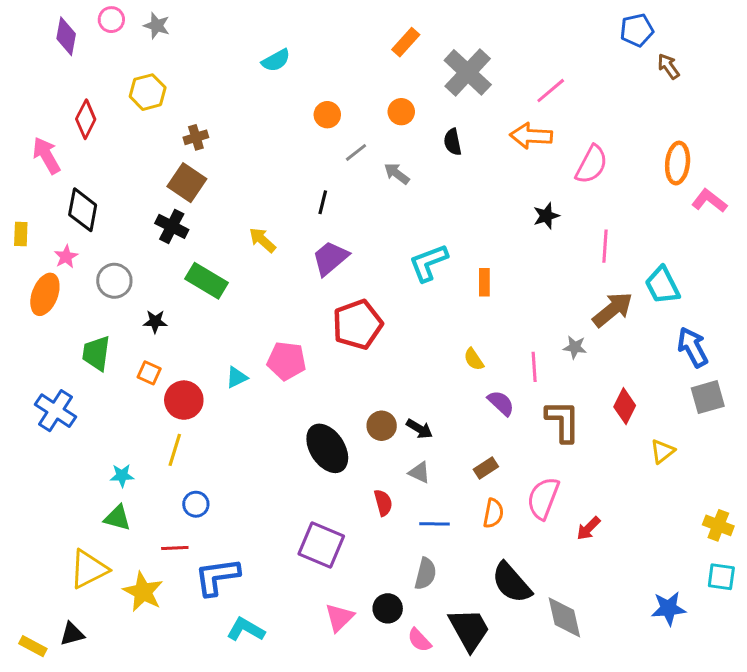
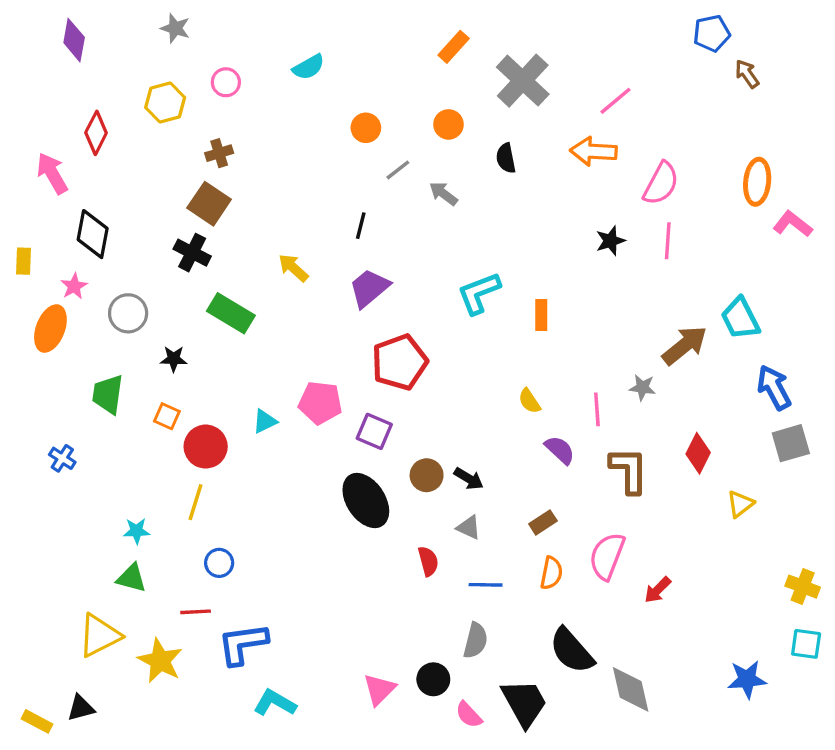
pink circle: (111, 20) -> (226, 82), moved
pink line: (605, 246) -> (668, 241), moved
blue cross: (56, 411) -> (62, 458), size x0.6
purple square: (321, 545) -> (374, 431), moved, size x0.7

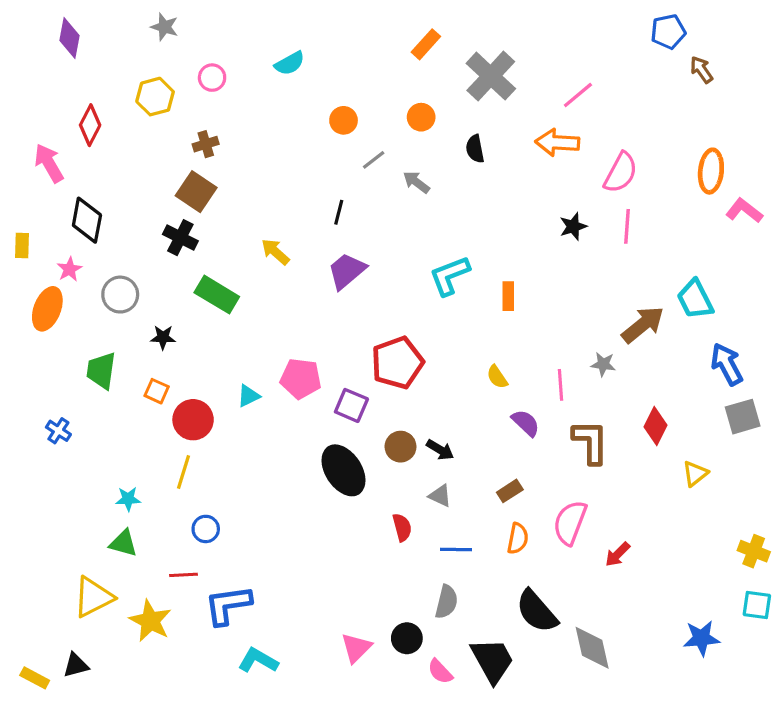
red pentagon: (400, 362) -> (397, 363), moved

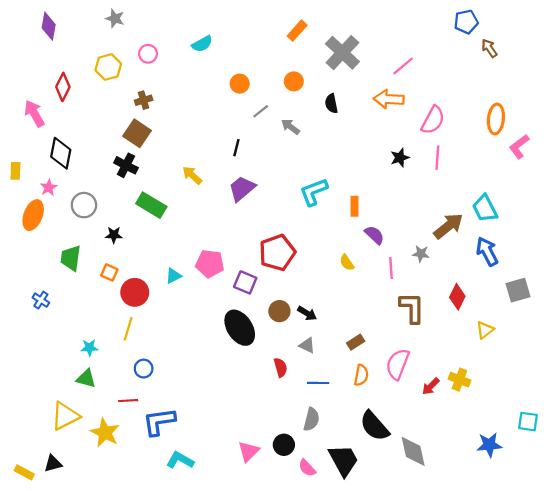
pink L-shape: (744, 211) -> (519, 147), turned -75
blue arrow: (727, 364) -> (487, 251), moved
purple semicircle: (526, 423) -> (374, 235), moved
yellow cross: (754, 551) -> (459, 380), moved

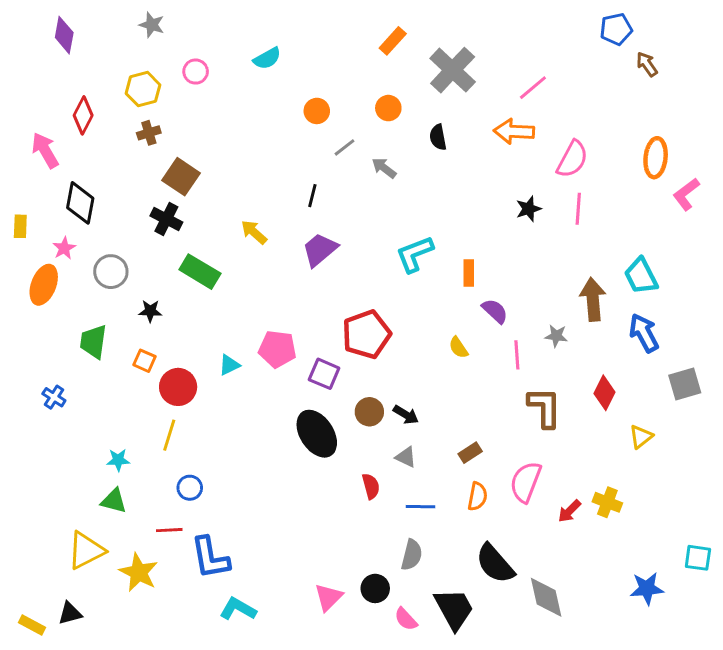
brown cross: (144, 100) -> (149, 133), moved
brown arrow: (448, 226) -> (593, 299), turned -56
blue L-shape: (159, 422) -> (210, 558), turned -92

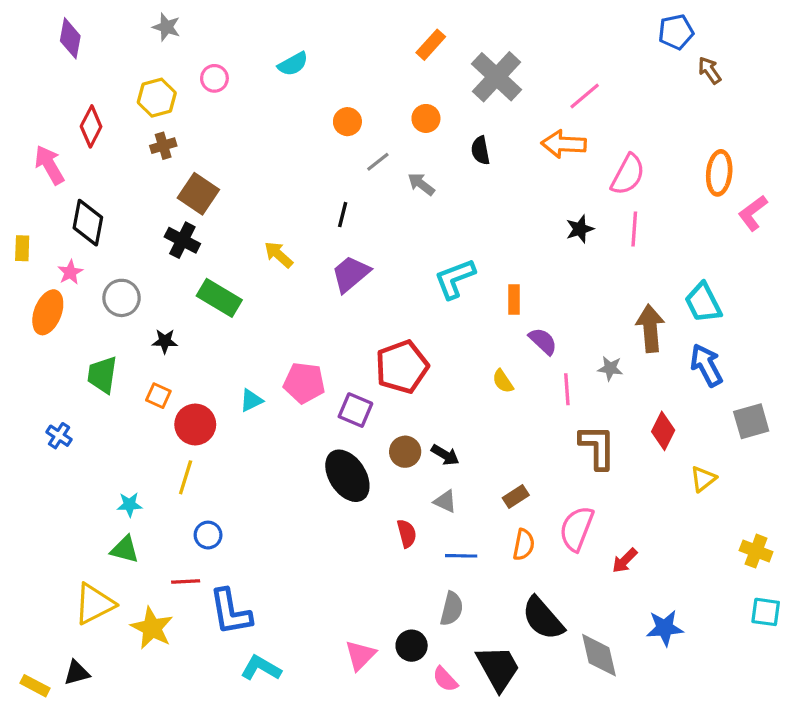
yellow cross: (607, 502) -> (756, 551), moved
blue star: (647, 588) -> (665, 628), moved

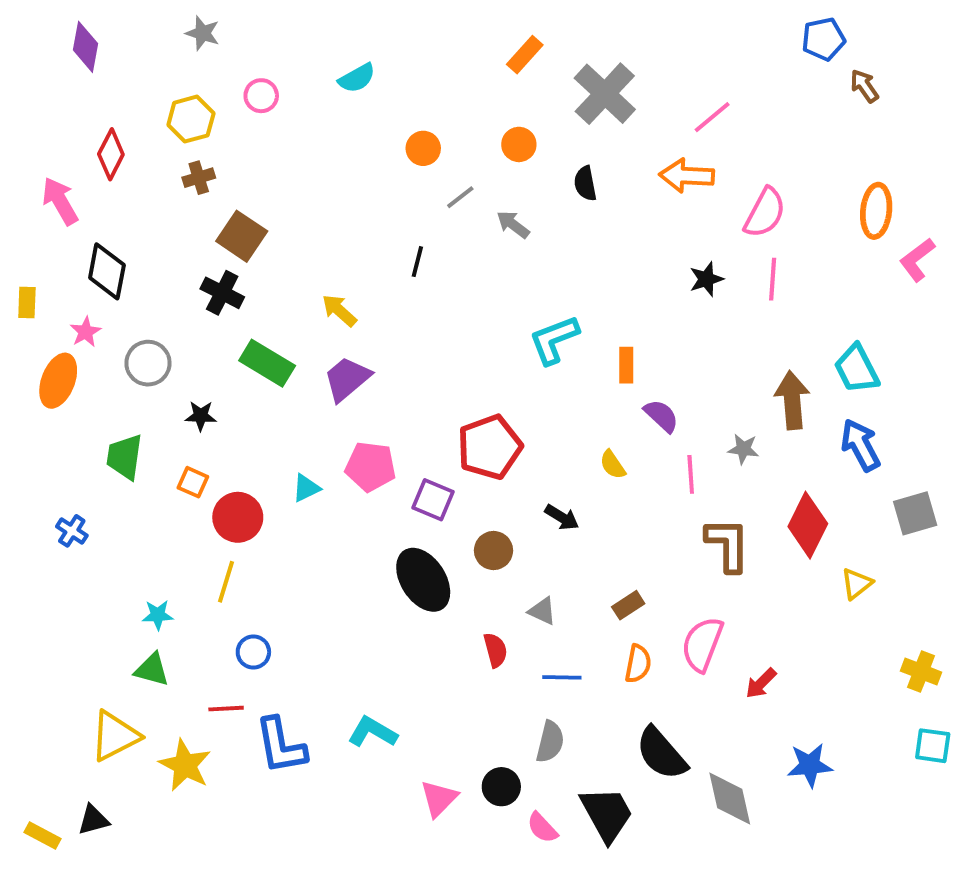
purple trapezoid: (351, 274) -> (347, 379), moved
red diamond: (663, 431) -> (808, 525), size x1.4
black arrow: (445, 455) -> (562, 517), moved
cyan L-shape: (261, 668) -> (372, 732), moved

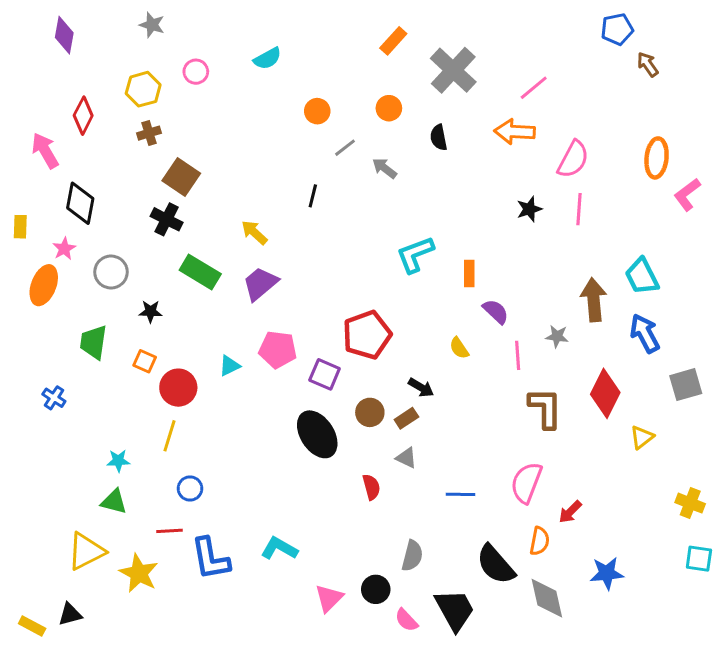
brown rectangle: (628, 605) -> (406, 418), moved
orange semicircle: (638, 664) -> (540, 541), moved
blue line: (562, 677) -> (461, 494), moved

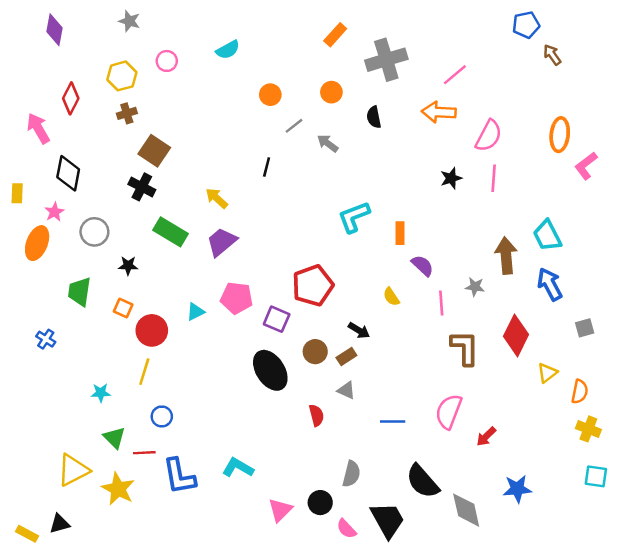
gray cross: (453, 70) -> (386, 60), turned 30
gray square: (686, 385) -> (585, 328), size x0.7
green triangle: (114, 502) -> (114, 438), moved, turned 30
orange semicircle: (540, 541) -> (580, 392), moved

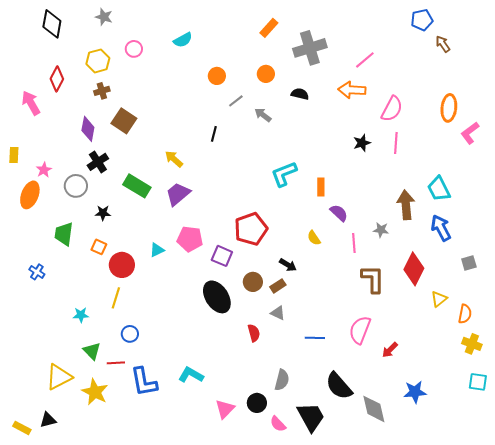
purple diamond: (55, 30) -> (88, 129), moved
black semicircle: (374, 117) -> (300, 94), turned 114
black diamond: (68, 173) -> (52, 24), moved
black cross: (142, 187) -> (98, 162), moved, turned 30

